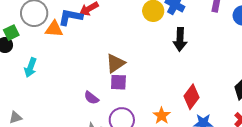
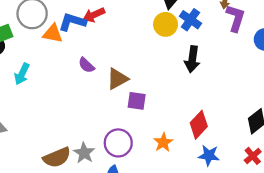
purple square: (118, 82) -> (137, 101), moved
purple semicircle: (91, 98) -> (86, 65), moved

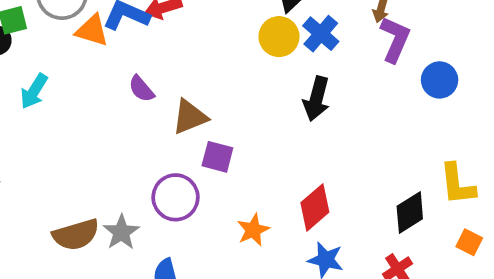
purple circle: (118, 143) -> (175, 197), moved

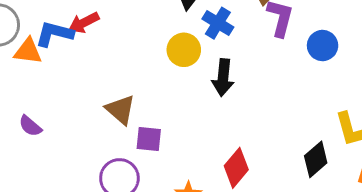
yellow circle: (279, 37) -> (184, 50), moved
purple semicircle: (141, 89) -> (30, 126), moved
brown triangle: (190, 117) -> (120, 110), turned -48

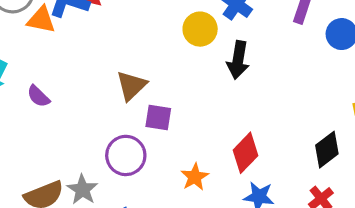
brown triangle: (120, 110) -> (131, 86), turned 32

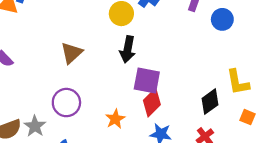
black arrow: (238, 60) -> (128, 49), moved
purple square: (158, 117) -> (147, 81), moved, size x1.4

